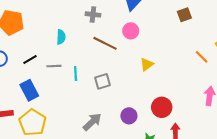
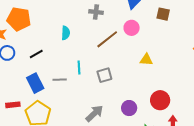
brown square: (184, 15) -> (163, 14), moved, turned 32
brown line: (105, 43) -> (107, 39), turned -65
yellow triangle: (147, 64) -> (146, 60), turned 40
gray line: (54, 66) -> (60, 80), moved

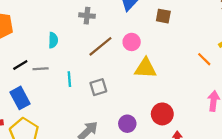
pink circle: (132, 28) -> (132, 42), moved
yellow triangle: (146, 60) -> (145, 68), size x1.5
gray line: (60, 80) -> (41, 69), moved

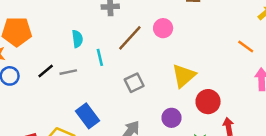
orange line: (204, 59) -> (246, 46), moved
yellow triangle: (145, 68) -> (184, 76), moved, turned -35
cyan line: (69, 79) -> (100, 57), moved
blue rectangle: (20, 98) -> (87, 116), moved

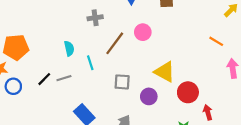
yellow triangle: (184, 76) -> (165, 72), turned -45
gray square: (134, 83) -> (122, 82), turned 35
purple circle: (172, 118) -> (149, 96), moved

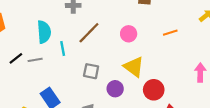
pink circle: (143, 32) -> (129, 34), moved
orange line: (216, 41) -> (170, 33), moved, turned -56
cyan semicircle: (69, 49) -> (44, 32), size x1.5

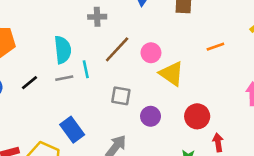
pink circle: (129, 34) -> (151, 53), moved
gray line: (35, 60) -> (64, 78), moved
yellow triangle: (134, 67) -> (172, 74), moved

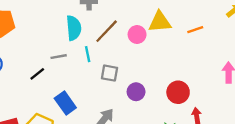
cyan semicircle: (63, 50) -> (74, 28), moved
cyan line: (86, 69) -> (88, 54), moved
yellow triangle: (172, 74) -> (160, 22), moved, turned -40
black line: (29, 83) -> (37, 74), moved

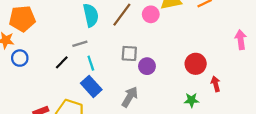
cyan line: (88, 54) -> (91, 63), moved
purple circle: (136, 92) -> (147, 66), moved

